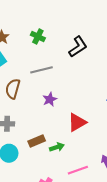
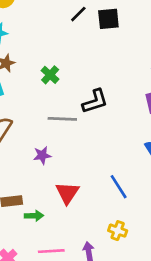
gray line: (42, 70) -> (62, 119), moved
red triangle: (77, 122) -> (67, 193), turned -42

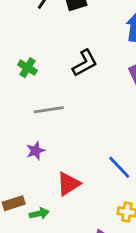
black L-shape: (95, 101) -> (85, 63), moved
red triangle: (67, 193) -> (68, 184), turned 35

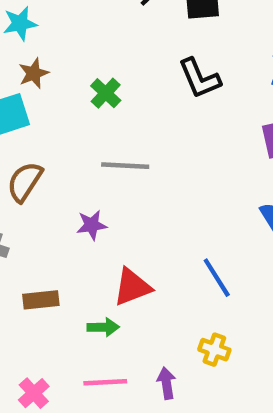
black L-shape: (85, 63) -> (199, 78), moved, turned 84
green arrow: (39, 213) -> (103, 327), moved

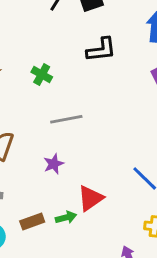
black L-shape: (199, 78) -> (101, 50), turned -60
green arrow: (103, 327) -> (66, 217), moved

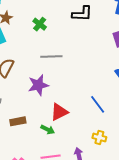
purple star: (54, 164) -> (38, 85), size x1.5
green arrow: (66, 217) -> (48, 129), moved, turned 32

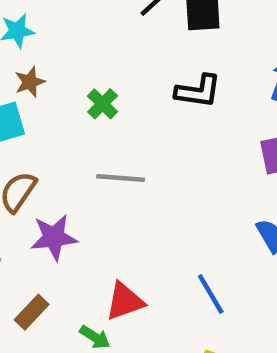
purple star: (38, 85) -> (54, 237), moved
brown rectangle: (18, 121) -> (32, 312), turned -42

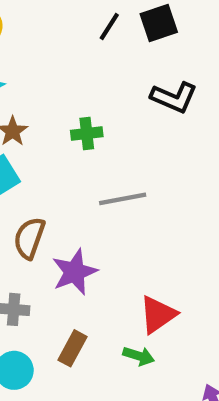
black L-shape: (198, 91) -> (174, 97), turned 30
green cross: (103, 104) -> (87, 134), turned -36

